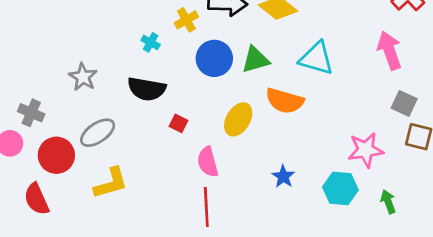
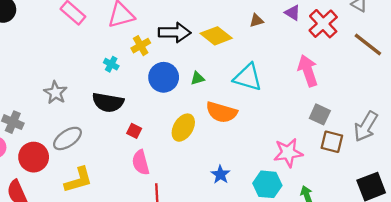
green triangle: (255, 60) -> (197, 78), size x0.6
pink semicircle: (208, 162) -> (141, 163), moved

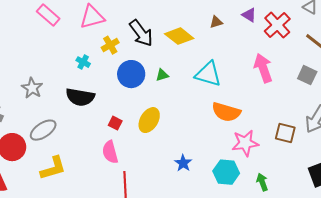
black arrow: (175, 32) -> (141, 33), turned 52
orange semicircle: (222, 112) -> (226, 112), moved
gray square: (320, 114) -> (307, 75), moved
red square: (134, 131) -> (115, 123), moved

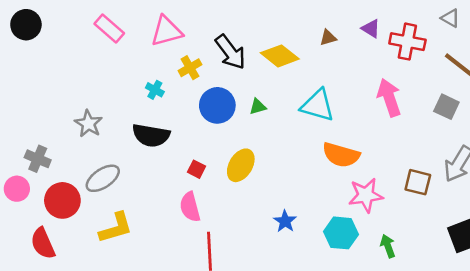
red cross: (277, 25) -> (407, 42), turned -36

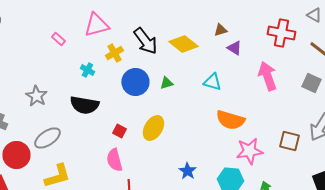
pink rectangle: (109, 29) -> (58, 39), moved, size x0.6
purple triangle: (371, 29) -> (234, 48), moved
cyan triangle: (318, 105) -> (212, 82), size x0.7

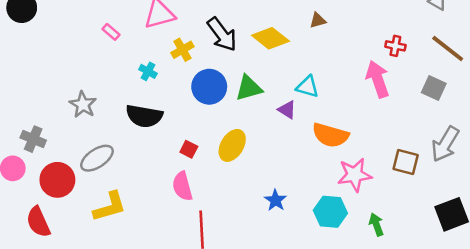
red cross: (281, 33) -> (395, 46), moved, size x0.6
purple triangle: (234, 48) -> (287, 110), moved
green triangle: (166, 83) -> (249, 88), size x1.6

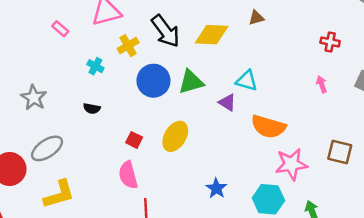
yellow diamond: (270, 38) -> (212, 35), turned -36
pink arrow: (378, 79) -> (322, 84), moved, size x0.5
black semicircle: (144, 116) -> (92, 109), size x0.5

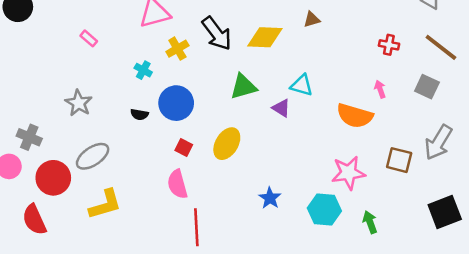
pink rectangle: (60, 29) -> (89, 38), moved
blue circle: (153, 81) -> (176, 103), moved
orange semicircle: (268, 127) -> (355, 116), moved

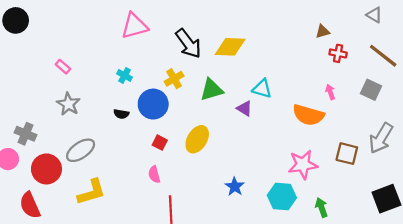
brown triangle: (312, 19) -> (323, 31), moved
pink rectangle: (89, 38) -> (63, 67), moved
yellow cross: (177, 49) -> (174, 79), moved
pink semicircle: (177, 184) -> (154, 174), size x0.7

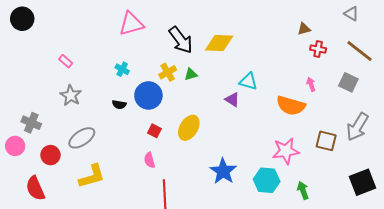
green triangle: (211, 90) -> (191, 74), moved, size x0.6
red circle: (46, 169) -> (50, 155), size x0.7
blue star: (235, 187) -> (223, 171), size x1.5

